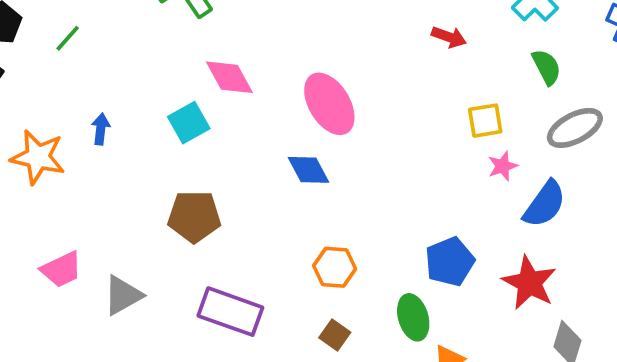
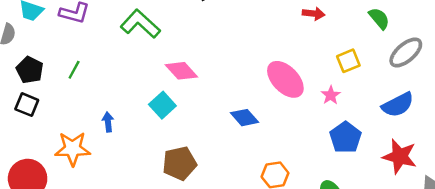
pink ellipse: (329, 104) -> (285, 79), moved
pink star: (503, 166) -> (331, 95), moved
blue semicircle: (545, 204) -> (398, 105), turned 40
blue pentagon: (450, 262) -> (346, 137), moved

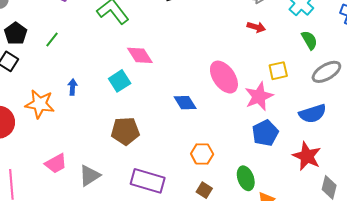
pink star: (331, 95) -> (259, 96), size x1.8

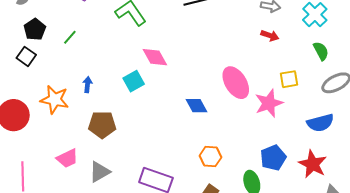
brown pentagon: (125, 131) -> (102, 125), moved
blue pentagon: (265, 133) -> (273, 158), moved

